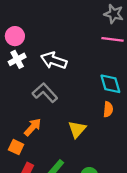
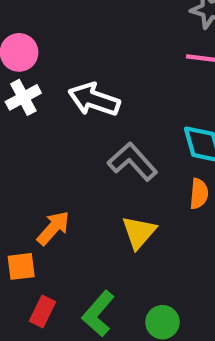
gray L-shape: (45, 93) -> (132, 162), moved
orange square: (16, 147) -> (21, 266), turned -32

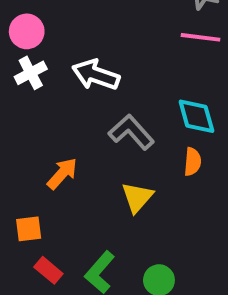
orange arrow: (53, 228) -> (62, 174), moved
red rectangle: (43, 311) -> (48, 270), turned -76

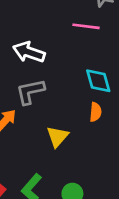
pink line: (200, 37) -> (86, 26), moved
gray L-shape: (131, 132) -> (30, 92), moved, turned -60

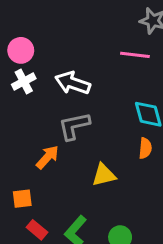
yellow triangle: (57, 137) -> (104, 175), turned 35

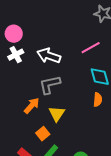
pink line: (135, 55) -> (91, 48), moved, turned -36
yellow triangle: (104, 175) -> (57, 114), moved, turned -42
orange square: (22, 199) -> (43, 134), moved, turned -32

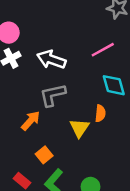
orange semicircle: (98, 100) -> (100, 113), moved
yellow triangle: (57, 114) -> (79, 128), moved

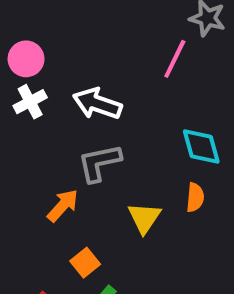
pink line: (103, 50) -> (175, 59), moved, turned -35
orange semicircle: (100, 113) -> (195, 197), moved

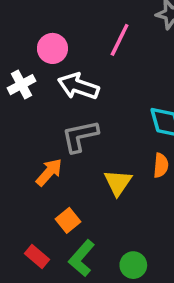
pink circle: (26, 59) -> (52, 48), moved
pink line: (175, 59) -> (120, 40), moved

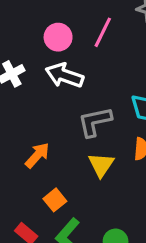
pink circle: (52, 48) -> (58, 37), moved
gray L-shape: (80, 136) -> (95, 122), moved

